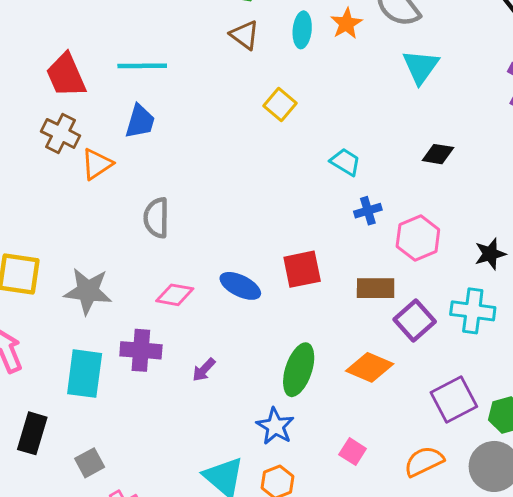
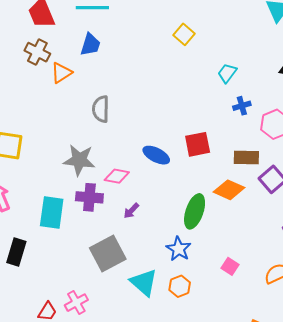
cyan trapezoid: (345, 162) -> (227, 73), turned -85
gray star: (88, 291) -> (79, 160), moved
pink diamond: (175, 295) -> (117, 176), moved
orange diamond: (370, 367) -> (229, 190), moved
gray square: (90, 463) -> (108, 254), moved, size x1.8

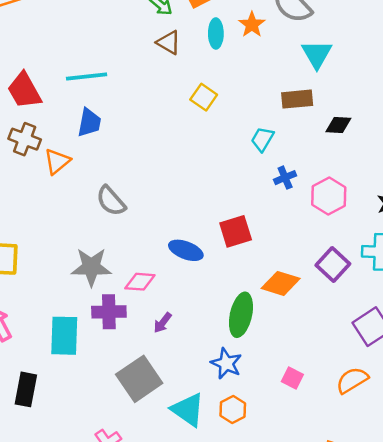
gray semicircle: (101, 109) -> (111, 201), turned -36
brown rectangle: (246, 158) -> (297, 99), moved

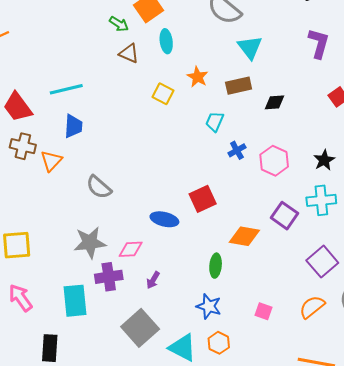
orange star: (252, 25) -> (198, 77), moved
green ellipse: (241, 315) -> (216, 266), size x0.7

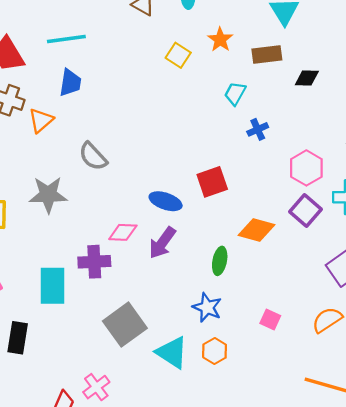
pink hexagon: (274, 161) -> (306, 168), moved
gray star: (90, 243) -> (48, 195), moved
purple arrow: (153, 280) -> (162, 243), moved, size x1.6

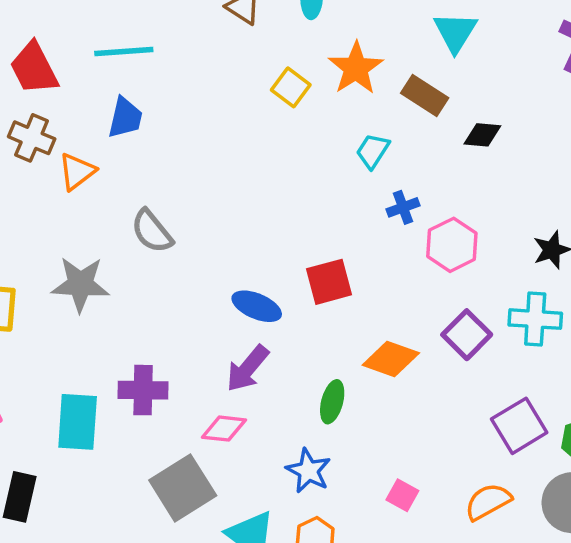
orange star: (220, 40) -> (356, 68), size x1.4
brown rectangle: (267, 55) -> (425, 95), turned 36
pink hexagon: (306, 168) -> (452, 245), moved
pink diamond: (123, 232) -> (224, 429), moved

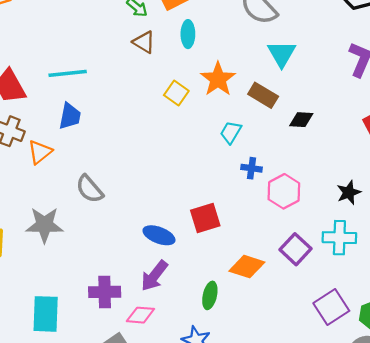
blue cross: (403, 207) -> (252, 168), turned 30
purple cross: (143, 390) -> (105, 292), moved

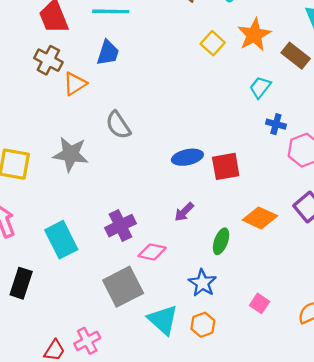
blue ellipse: (159, 235) -> (187, 157), moved, turned -40
purple arrow: (154, 276) -> (184, 212), moved, size x0.7
purple cross: (105, 292) -> (120, 226), turned -32
cyan rectangle: (46, 314) -> (61, 240), turned -36

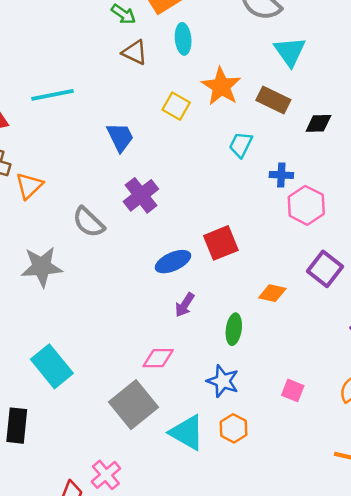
blue trapezoid: (108, 53) -> (120, 137), moved, turned -32
blue cross: (276, 124) -> (281, 175), moved
blue ellipse: (187, 157) -> (173, 262), moved
orange diamond: (260, 218) -> (272, 293), size x0.7
purple cross: (120, 226) -> (141, 195), moved

